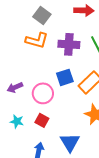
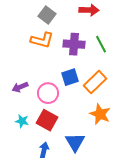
red square: (42, 120) -> (47, 120), size x1.5

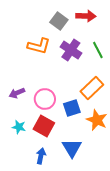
gray square: (47, 15) -> (59, 21), moved
purple cross: (74, 44) -> (71, 50), turned 30
blue square: (70, 77) -> (72, 108), moved

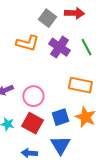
orange rectangle: (92, 88) -> (80, 85), turned 55
blue square: (72, 108) -> (60, 117), moved
blue arrow: (41, 156) -> (29, 153), turned -98

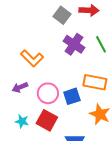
orange L-shape: (27, 43) -> (32, 58), moved, turned 30
blue square: (60, 117) -> (72, 96), moved

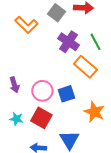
orange L-shape: (32, 58) -> (26, 25), moved
orange rectangle: (95, 82) -> (85, 67), moved, turned 30
purple arrow: (20, 87) -> (14, 85), turned -84

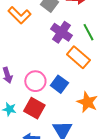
blue square: (66, 94) -> (59, 84), turned -36

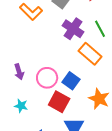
red square: (34, 108) -> (59, 102), moved

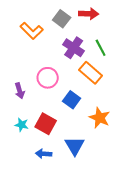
pink circle: (47, 78) -> (48, 78), moved
red square: (59, 102) -> (46, 124), moved

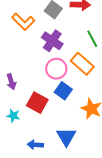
purple cross: (74, 48) -> (52, 41), moved
pink circle: (48, 78) -> (56, 69), moved
red square: (46, 124) -> (37, 103), moved

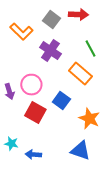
pink circle: (56, 69) -> (31, 85), moved
cyan star: (13, 116) -> (11, 144), moved
blue triangle: (66, 137) -> (80, 151), moved, turned -40

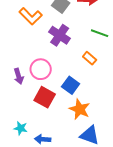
green line: (90, 49) -> (100, 33), turned -42
orange rectangle: (80, 74) -> (90, 58), size x0.6
orange star: (89, 119) -> (80, 109), moved

